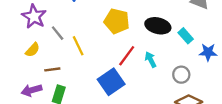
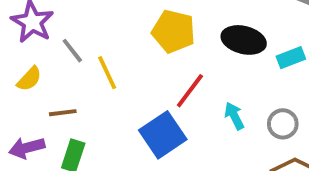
cyan rectangle: (186, 36) -> (291, 58), turned -70
cyan arrow: (151, 60) -> (234, 116), moved

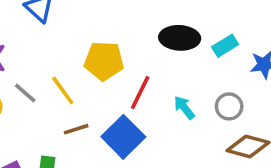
yellow pentagon: (174, 31) -> (104, 61), moved
gray line: (72, 51) -> (25, 93), moved
brown line: (63, 113) -> (76, 129), moved

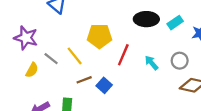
blue square: (123, 137) -> (104, 85), moved, size x0.6

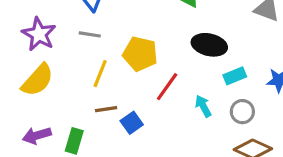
cyan rectangle: (175, 23) -> (235, 76), moved
yellow line: (75, 56) -> (100, 74), turned 48
gray line: (51, 59) -> (90, 34), moved, turned -42
yellow semicircle: (32, 70) -> (38, 80), size x1.6

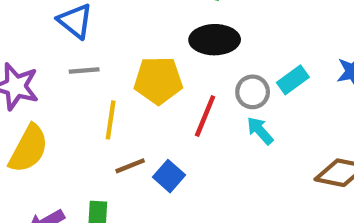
black ellipse: (209, 45) -> (215, 40), moved
gray circle: (242, 112) -> (253, 92), moved

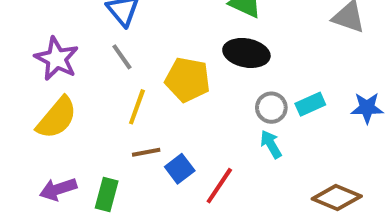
gray line: (84, 71) -> (122, 57), turned 48
red line: (205, 116) -> (219, 186), moved

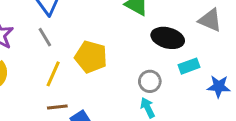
black ellipse: (246, 53) -> (168, 38), moved
cyan rectangle: (310, 104) -> (189, 66), moved

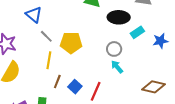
gray line: (45, 37) -> (46, 36), moved
brown line: (57, 107) -> (57, 81), turned -48

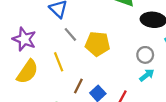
yellow line: (49, 60) -> (59, 62), moved, turned -36
cyan arrow: (117, 67) -> (147, 75), turned 88

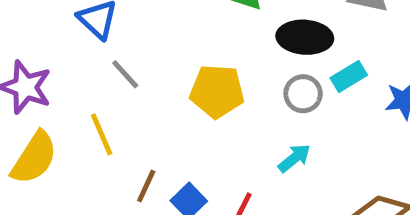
yellow pentagon: (98, 44) -> (217, 91), moved
gray circle: (145, 55) -> (303, 94), moved

